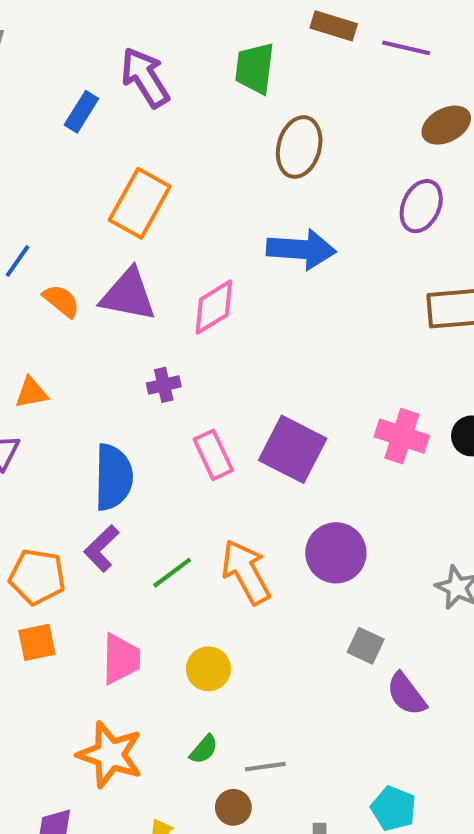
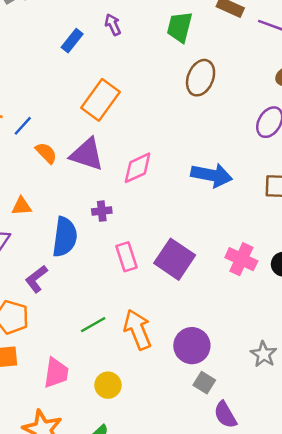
purple arrow: (145, 77) -> (113, 25), size x0.6
blue arrow: (301, 249) -> (212, 175), moved
blue semicircle: (113, 477) -> (65, 237), moved
purple L-shape: (101, 548) -> (36, 279), moved
purple circle: (336, 553) -> (192, 346), moved

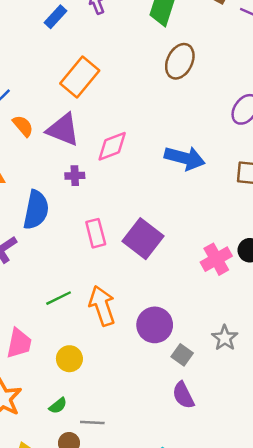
purple cross: (102, 211) -> (75, 176), moved
pink cross: (241, 259) -> (216, 259), moved, turned 32
gray square: (204, 383) -> (182, 355), moved

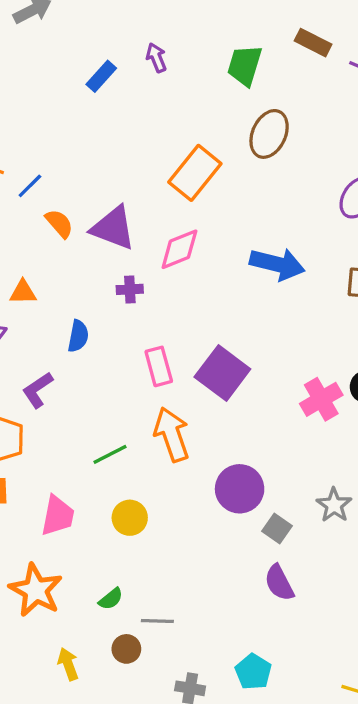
orange rectangle: (80, 77) -> (195, 173), moved
blue semicircle: (36, 210) -> (78, 336), size x0.6
orange arrow: (102, 306) -> (172, 434), moved
yellow circle: (69, 359) -> (130, 518), moved

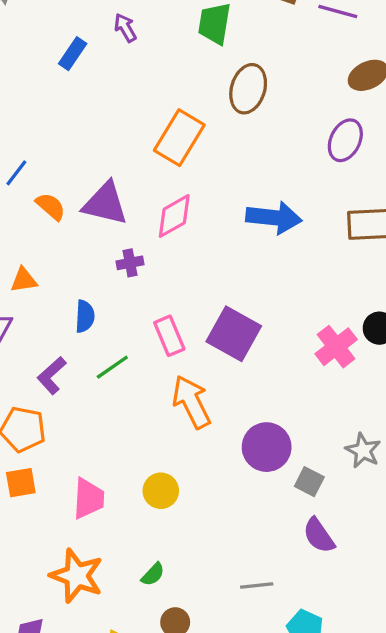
green line: (110, 454) -> (112, 367), moved
gray line: (157, 621) -> (257, 586), moved

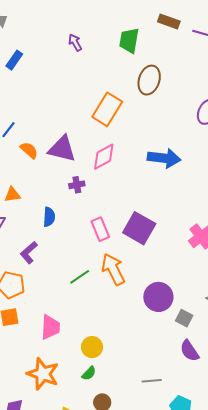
blue rectangle: (73, 54) -> (14, 60), moved
green line: (112, 367) -> (80, 277), moved
yellow circle: (161, 491) -> (92, 347), moved

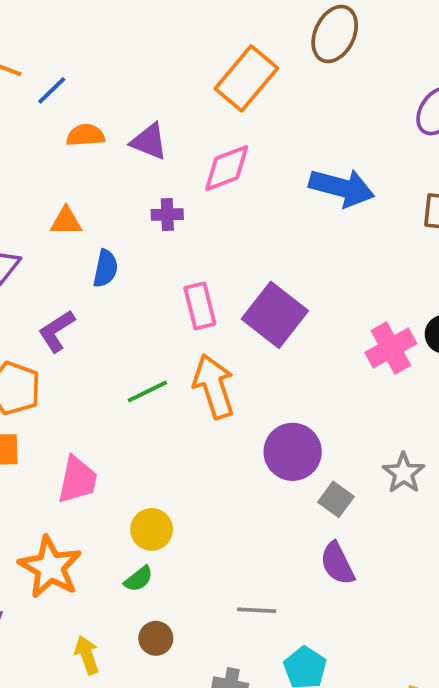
purple triangle: (62, 149) -> (149, 142), size x0.7
orange semicircle: (29, 150) -> (85, 135), turned -54
orange triangle: (12, 195) -> (66, 221), moved

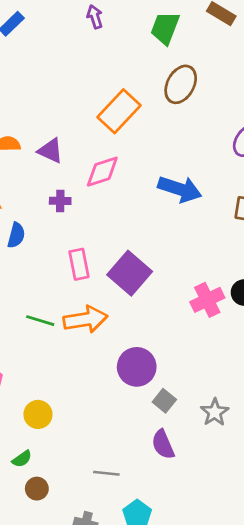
orange arrow: (214, 386) -> (85, 319), turned 96
green line: (147, 392) -> (40, 321), turned 40
gray star: (404, 473) -> (215, 412), moved
green semicircle: (139, 579) -> (22, 459), moved

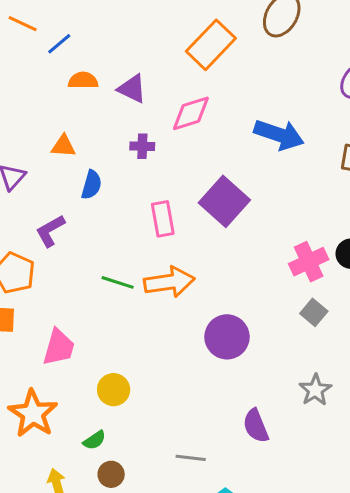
purple square: (130, 273) -> (224, 201), moved
gray square: (164, 401) -> (314, 312), moved

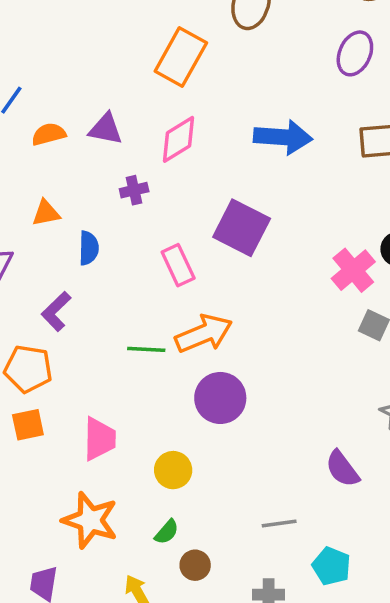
purple circle: (227, 337) -> (220, 398), moved

